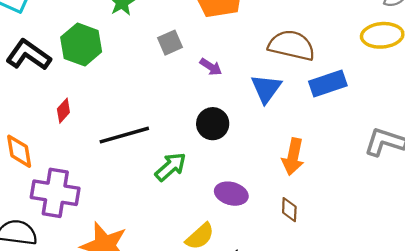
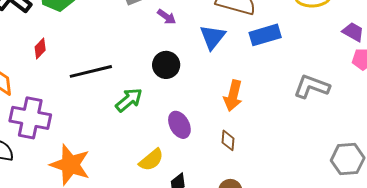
purple ellipse: (231, 194) -> (179, 125), turned 44

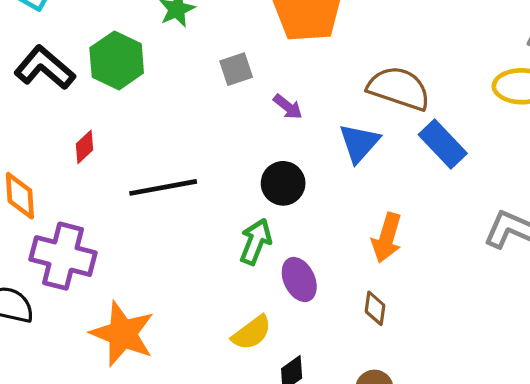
blue rectangle: (265, 35) -> (443, 144), turned 60
green arrow: (129, 100) -> (256, 242), moved, turned -32

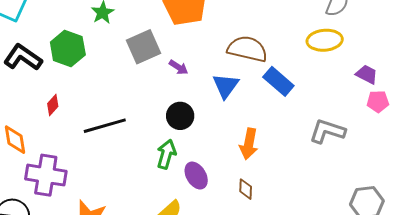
gray square: (236, 69) -> (144, 47), size x1.6

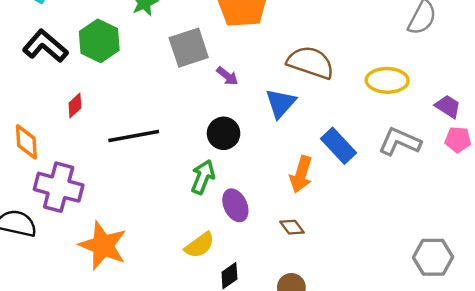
yellow ellipse: (325, 40) -> (387, 80), moved
blue rectangle: (278, 81) -> (339, 146), moved
gray L-shape: (327, 131) -> (400, 142), moved
brown diamond: (246, 189) -> (292, 227), turned -45

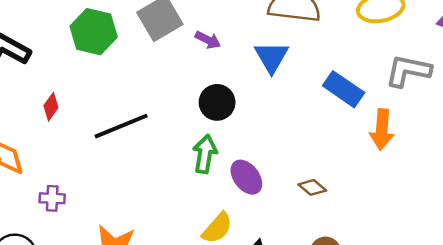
green hexagon: (99, 41) -> (94, 32), moved
orange arrow: (301, 174) -> (382, 130), moved
purple cross: (59, 187) -> (52, 198), size x0.5

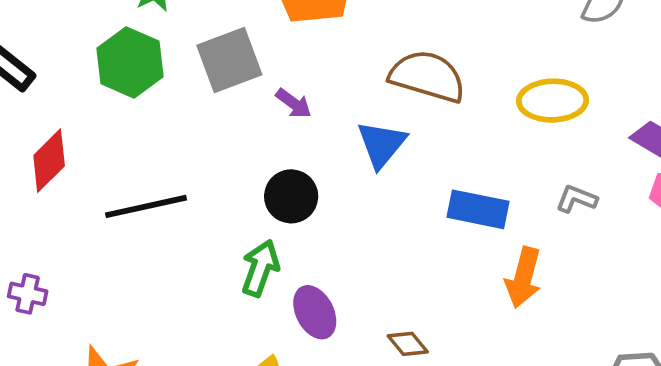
gray L-shape: (408, 71) -> (576, 199), size x0.6
blue rectangle: (344, 89) -> (478, 209), turned -33
red diamond: (51, 107) -> (49, 161), size x1.5

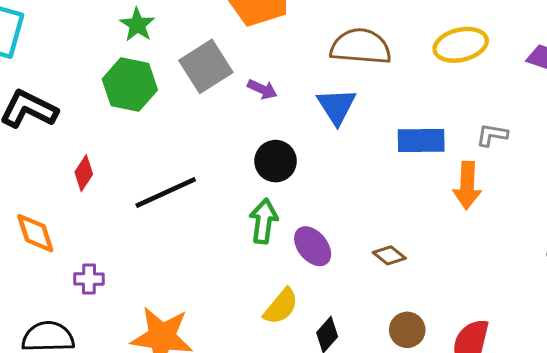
red diamond: (49, 161) -> (84, 173), size x0.7
gray L-shape: (576, 199) -> (492, 135), moved

